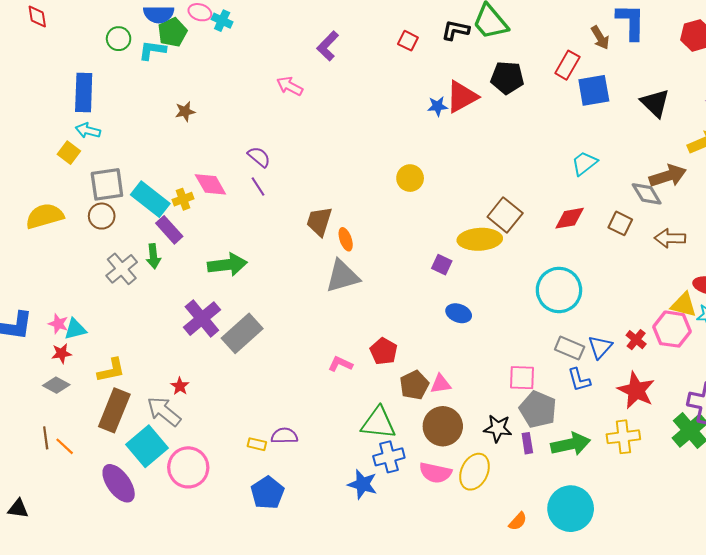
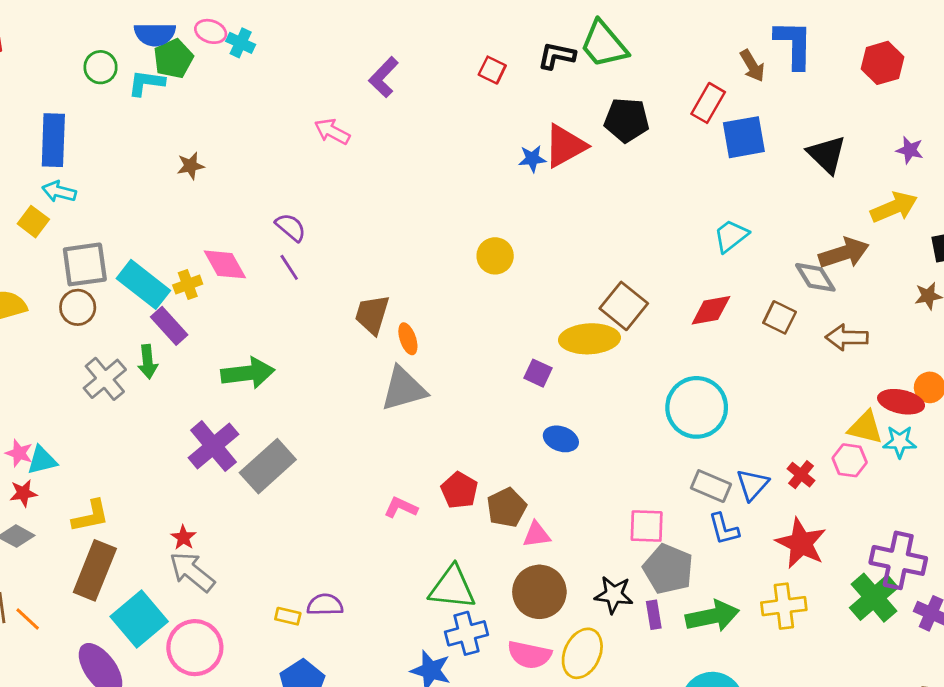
pink hexagon: (672, 329) -> (850, 460), size x0.7
brown pentagon: (414, 385) -> (507, 508), moved
gray arrow: (164, 411) -> (192, 572), moved

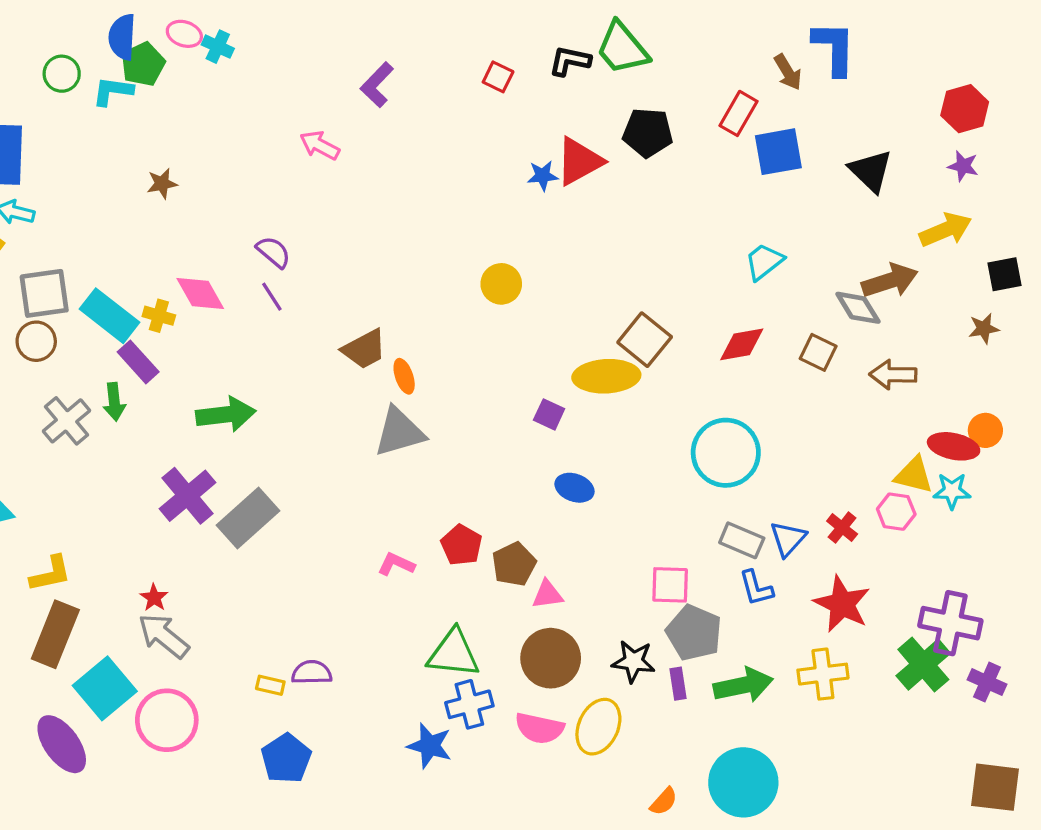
blue semicircle: (155, 34) -> (122, 37), turned 93
red hexagon: (883, 63) -> (965, 109), moved
yellow cross: (188, 284) -> (159, 316), turned 36
brown trapezoid: (372, 315) -> (364, 349), turned -135

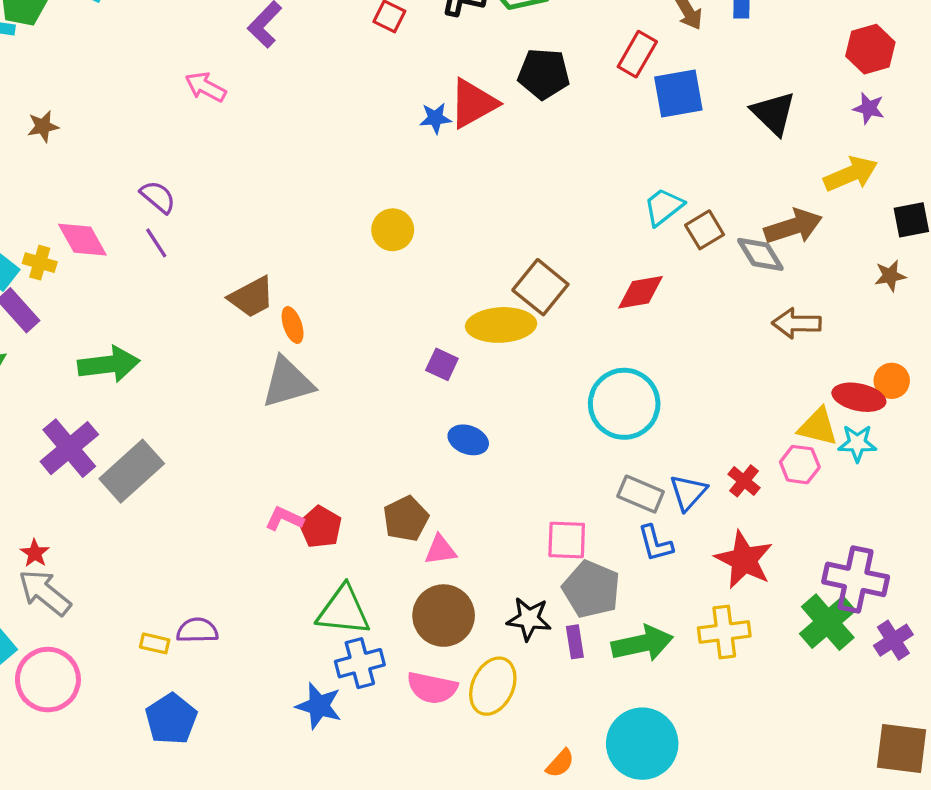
brown square: (818, 352) -> (705, 230), moved, turned 33
red pentagon: (461, 545) -> (320, 527), moved
purple cross: (987, 682) -> (893, 640), turned 33

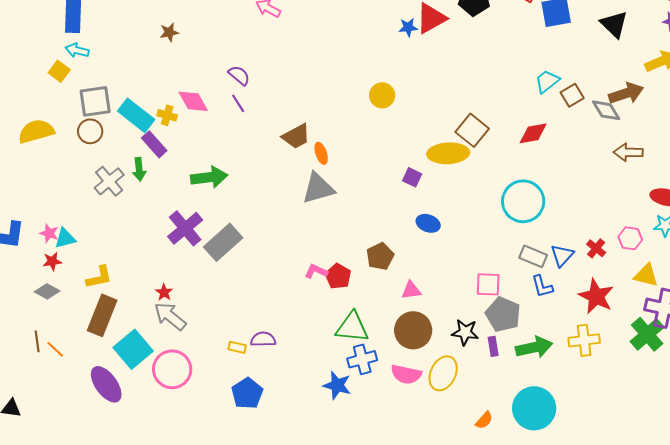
yellow triangle: (818, 427) -> (646, 275), moved
brown pentagon: (406, 519) -> (380, 256), moved

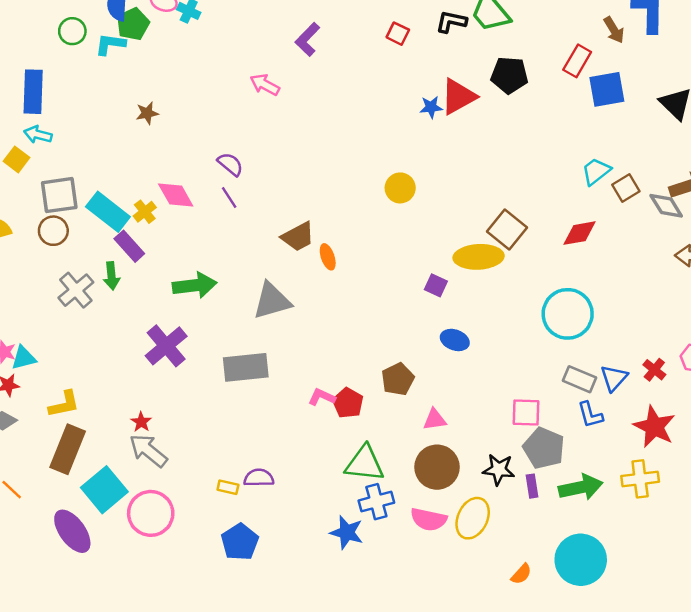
yellow cross: (167, 115) -> (145, 212), turned 36
gray triangle: (318, 188) -> (272, 301), moved
gray rectangle: (223, 242) -> (246, 367), moved, turned 36

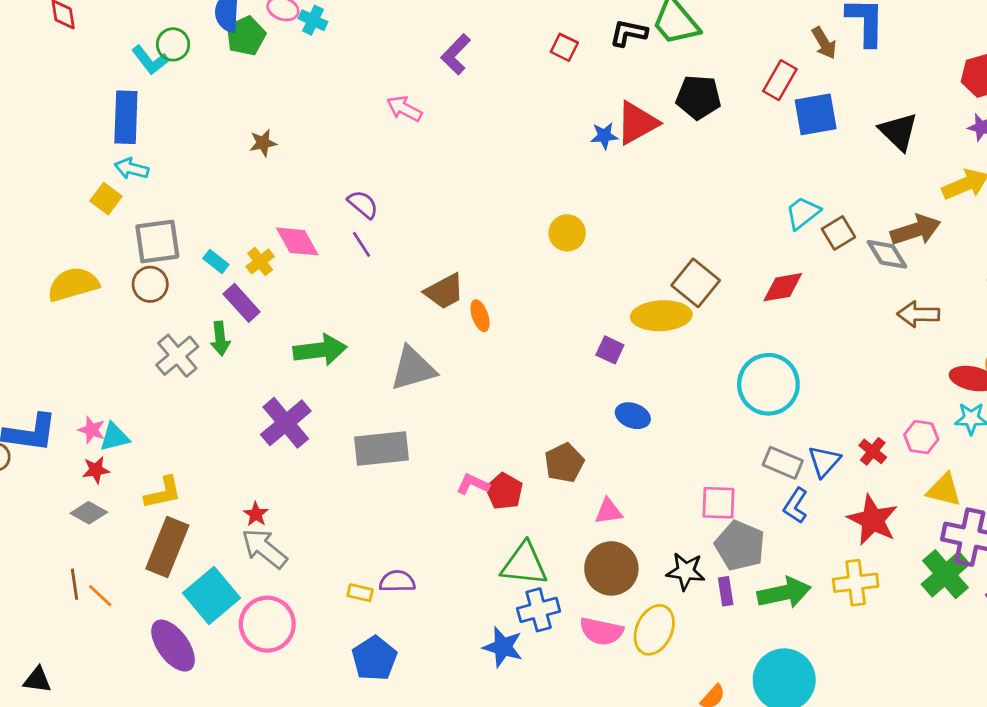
cyan L-shape: (110, 44) -> (150, 60), moved, turned -136
cyan rectangle: (108, 212) -> (216, 261), size x0.5
blue L-shape: (590, 415) -> (796, 506), turned 48

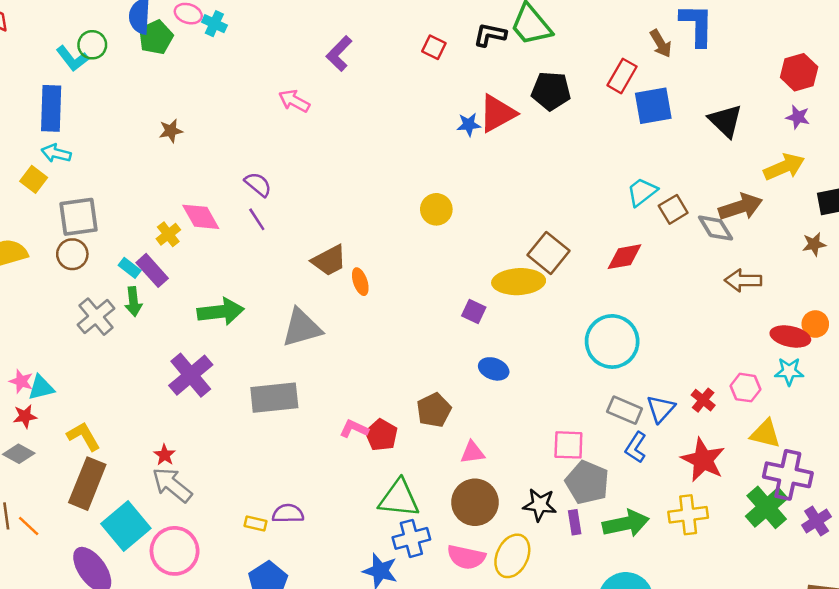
cyan rectangle: (216, 261) -> (130, 268), moved
yellow L-shape: (163, 493) -> (84, 436), turned -108

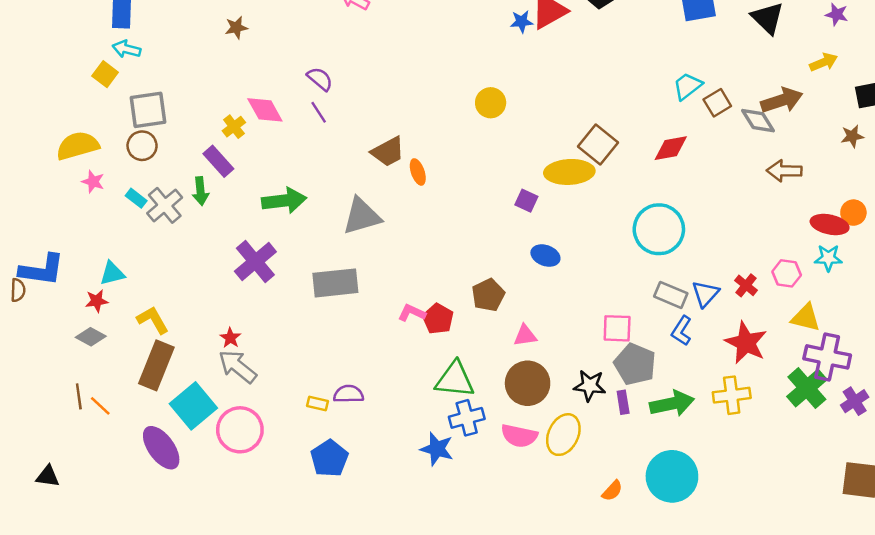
yellow arrow: (784, 167) -> (824, 62), size x0.7
cyan rectangle: (130, 268) -> (136, 198), moved
pink star: (21, 381) -> (93, 182), moved

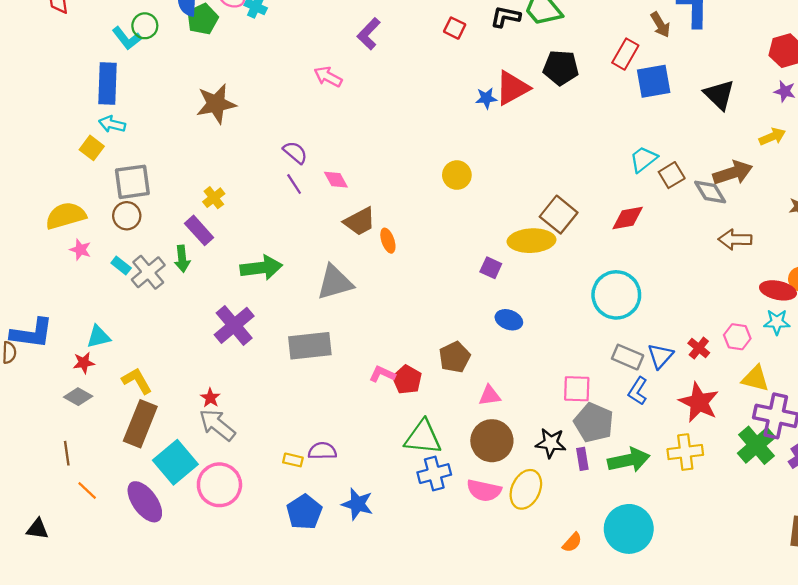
brown star: (236, 28) -> (216, 104), size x1.8
pink diamond: (265, 110) -> (336, 180), moved, size x0.7
orange line: (100, 406) -> (87, 490), moved
blue star: (437, 449) -> (357, 504), moved

